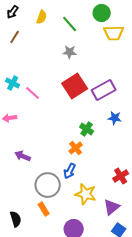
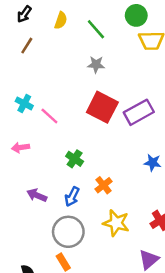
red square: (75, 86) -> (102, 107), turned -30
blue star: (115, 118) -> (153, 163), moved
green cross: (87, 129) -> (75, 159), moved
blue arrow: (70, 171) -> (72, 197), moved
yellow star: (86, 194) -> (116, 223), moved

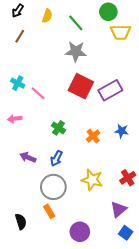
gray star: (96, 64) -> (76, 52), size x1.5
orange cross: (104, 185) -> (93, 136), moved

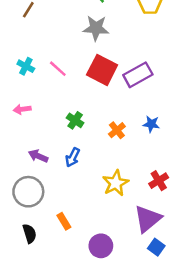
pink line: (38, 93) -> (58, 69), moved
yellow star: (92, 180) -> (116, 183), turned 30
gray circle: (53, 187) -> (28, 192), moved
purple triangle: (119, 209) -> (148, 219), size x1.4

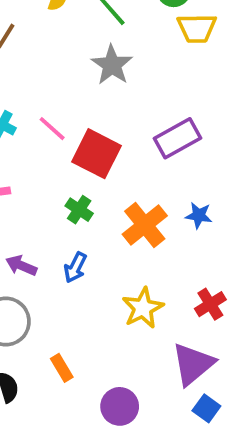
gray star: (96, 28) -> (112, 65), turned 30
red square: (102, 70) -> (96, 154), moved
orange cross: (117, 130) -> (145, 225), size x1.6

